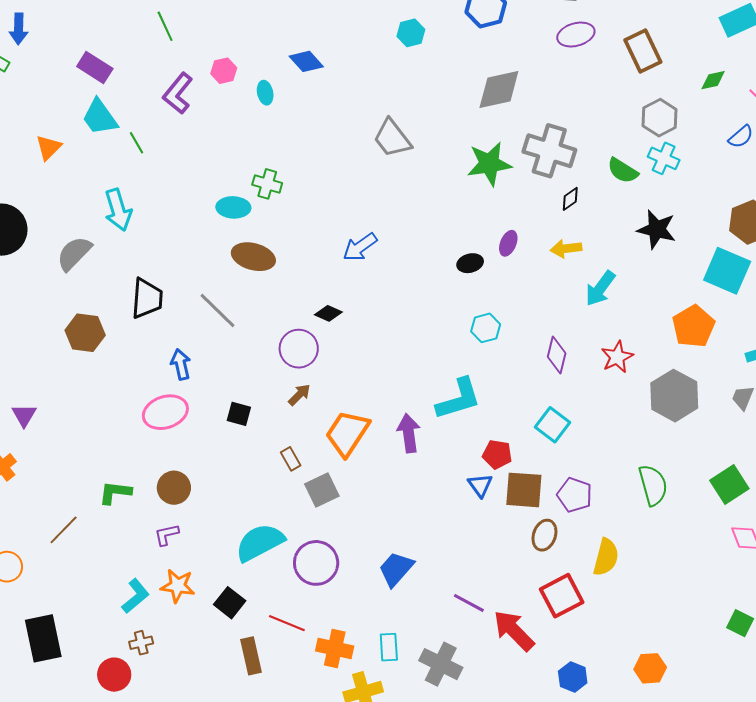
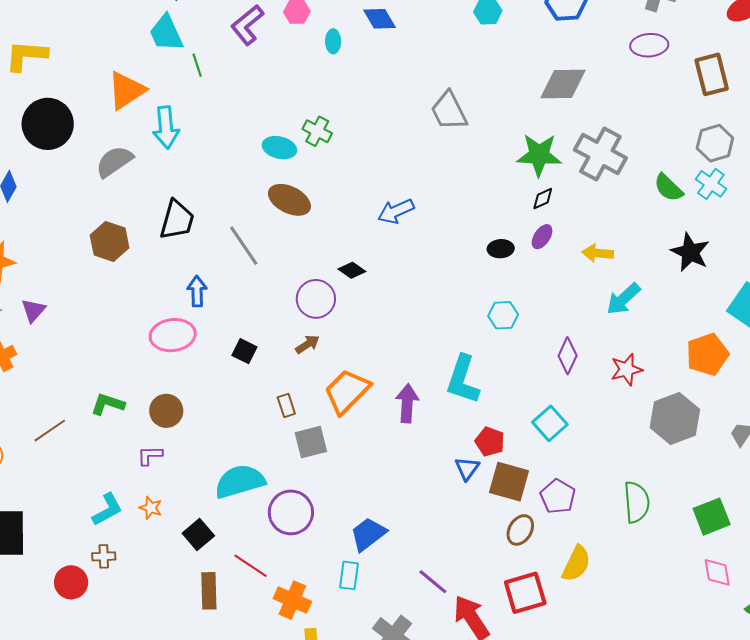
orange triangle: (49, 147) -> (126, 90), moved, size x1.5
black diamond: (570, 199) -> (543, 199), moved
cyan L-shape: (459, 399) -> (463, 380), turned 114
orange star: (178, 586) -> (151, 508), size x0.7
cyan rectangle: (389, 647) -> (349, 575), moved

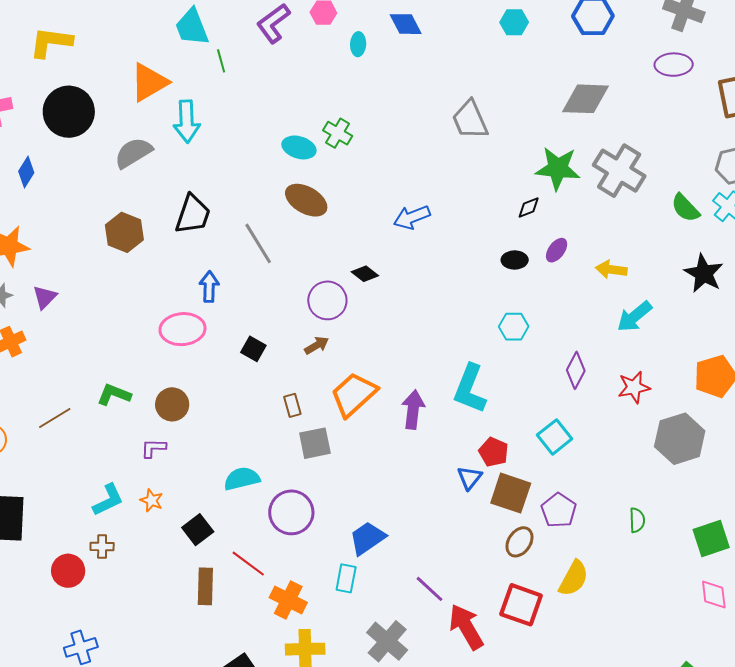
black diamond: (543, 199) -> (529, 207), moved
cyan semicircle: (240, 481) -> (242, 479), size x0.7
green semicircle: (637, 502) -> (637, 520), size x0.6
red square: (525, 593) -> (521, 605), turned 33

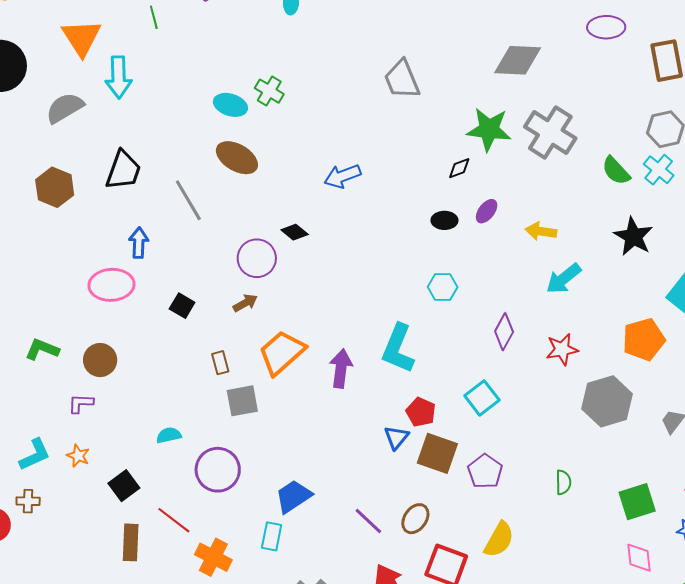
orange triangle: (149, 82) -> (81, 38), turned -33
cyan semicircle: (242, 479) -> (169, 435), size x0.7
brown ellipse: (519, 542) -> (415, 519), moved
purple line: (429, 589) -> (368, 521), moved

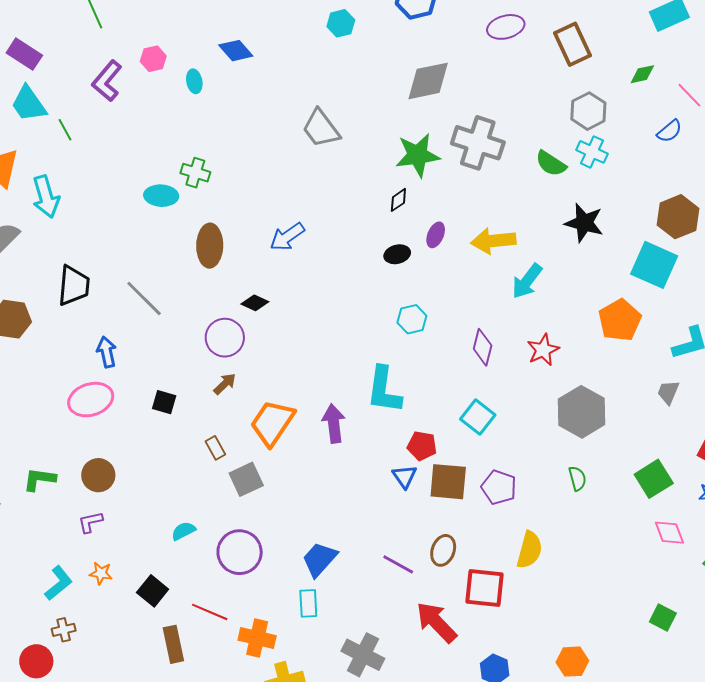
brown ellipse: (237, 158) -> (210, 246), moved, turned 75
yellow arrow: (541, 231) -> (493, 241), size x1.4
gray hexagon: (607, 401) -> (582, 412), moved

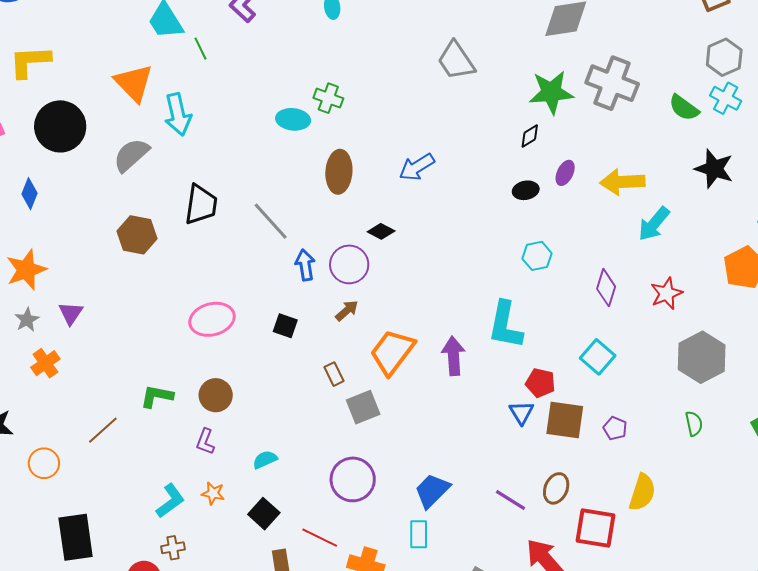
blue arrow: (107, 352) -> (305, 265), moved
purple pentagon: (499, 487) -> (615, 428), size x0.7
purple L-shape: (90, 522) -> (205, 442), turned -60
cyan semicircle: (183, 531) -> (265, 460), moved

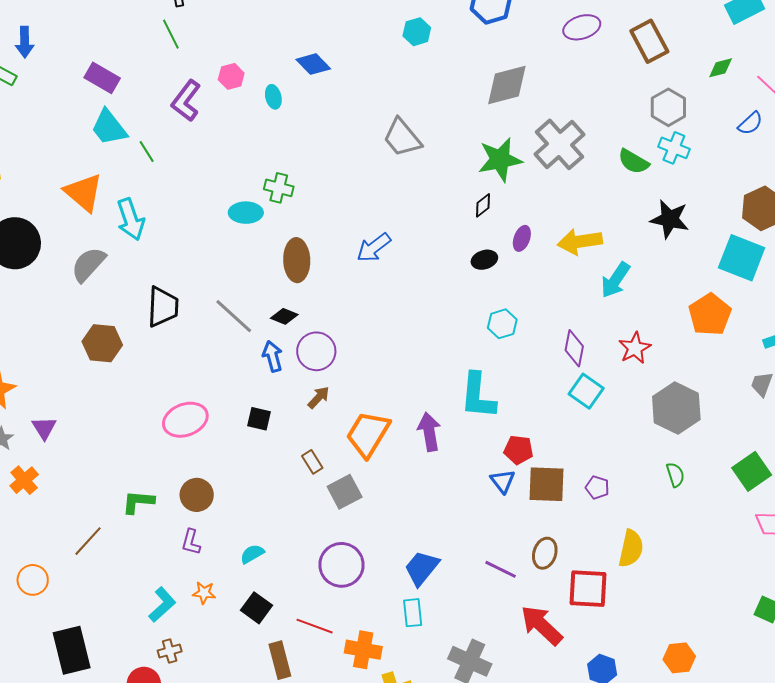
gray cross: (612, 83) -> (559, 144), turned 33
black diamond: (381, 231) -> (284, 316), moved
cyan square: (598, 357) -> (586, 391), moved

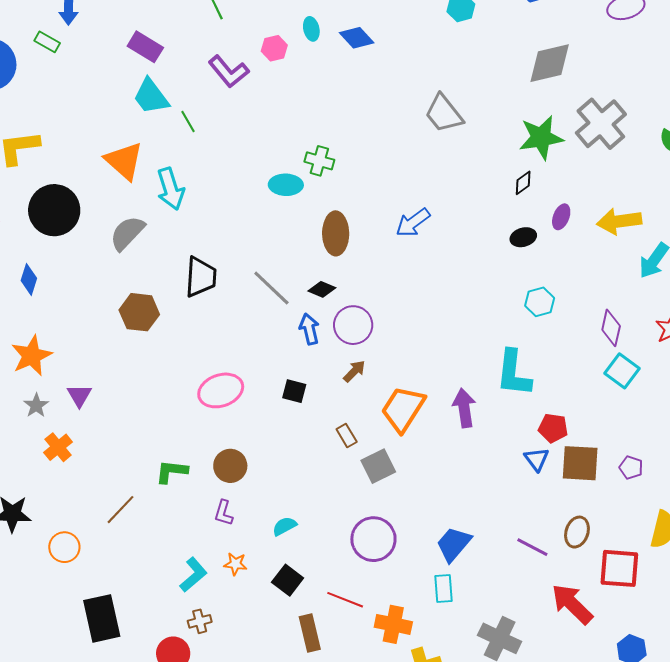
cyan ellipse: (273, 97) -> (311, 29), moved
purple L-shape: (186, 101) -> (229, 72), turned -78

